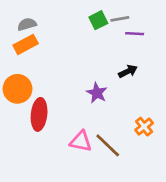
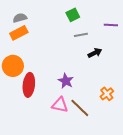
gray line: (120, 19) -> (81, 35), moved
purple line: (135, 34) -> (111, 25), moved
purple star: (97, 93) -> (66, 81), moved

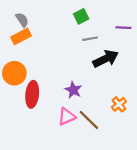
gray semicircle: (20, 18) -> (22, 20), turned 72
black arrow: (95, 53) -> (106, 59), size x1.6
pink triangle: (60, 105) -> (67, 117), turned -36

